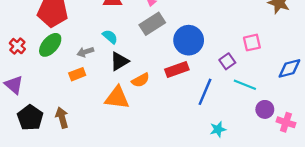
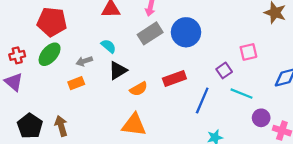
blue circle: (189, 40) -> (186, 32), moved
red cross: (17, 46) -> (17, 55), turned 35
purple triangle: (14, 85) -> (14, 82), moved
orange triangle: (117, 98) -> (134, 125), moved

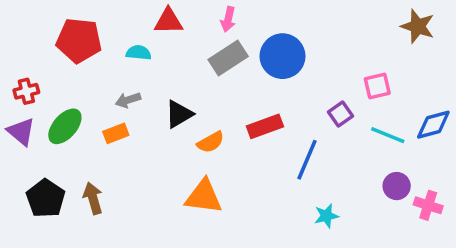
cyan semicircle: (109, 46) -> (139, 53), moved, turned -35
green ellipse: (50, 54) -> (65, 126), moved
cyan line: (241, 94) -> (388, 135), moved

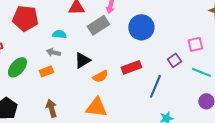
cyan semicircle: (139, 53) -> (59, 34), moved
gray rectangle: (228, 58) -> (98, 25), moved
gray arrow: (128, 100) -> (53, 52), turned 32
brown arrow: (93, 198) -> (51, 108), moved

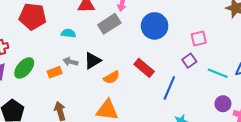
pink square: (195, 44) -> (199, 39), moved
gray arrow: (53, 52) -> (70, 62), moved
red rectangle: (131, 67) -> (144, 68), turned 60

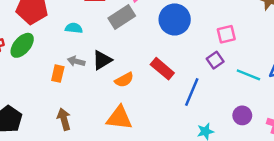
green ellipse: (24, 68) -> (22, 45), moved
orange rectangle: (55, 72) -> (58, 74), turned -56
purple circle: (223, 104) -> (242, 115), moved

